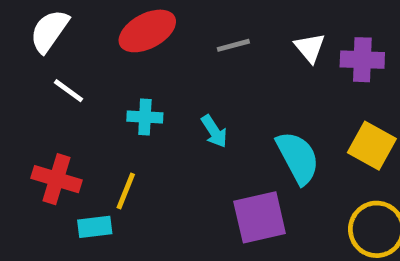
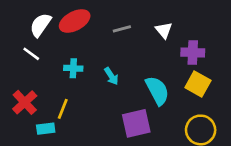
white semicircle: (49, 31) -> (40, 25), moved
purple cross: (362, 60) -> (193, 52), moved
red cross: (56, 179) -> (25, 102), turned 30

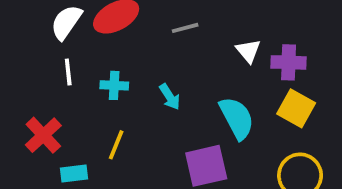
white triangle: (164, 30) -> (248, 51), moved
white line: (31, 54) -> (68, 72), moved, turned 48
yellow line: (63, 109) -> (116, 145), moved

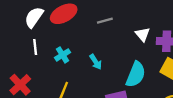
cyan cross: (114, 85) -> (63, 55), turned -35
cyan semicircle: (237, 118) -> (136, 74), turned 50

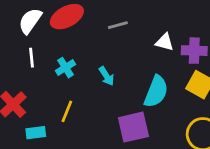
white triangle: (143, 34) -> (165, 42), turned -35

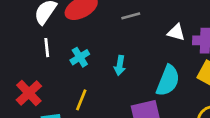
cyan arrow: (107, 76) -> (120, 65), turned 42

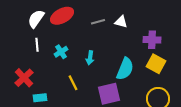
white triangle: (176, 32) -> (121, 22), moved
yellow line: (81, 100) -> (73, 83), moved, turned -49

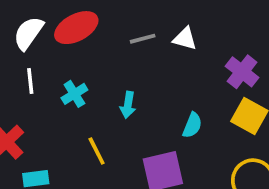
purple cross: (152, 40) -> (242, 72), turned 36
cyan semicircle: (125, 69) -> (192, 125), size x0.6

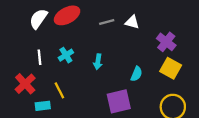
white line: (30, 81) -> (39, 57), moved
yellow line: (97, 151) -> (59, 90), moved

